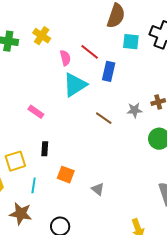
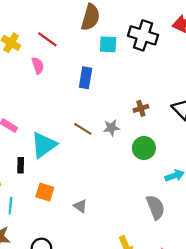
red line: (90, 52) -> (47, 39), moved
cyan triangle: (75, 85) -> (44, 145), moved
gray star: (135, 110) -> (111, 128), moved

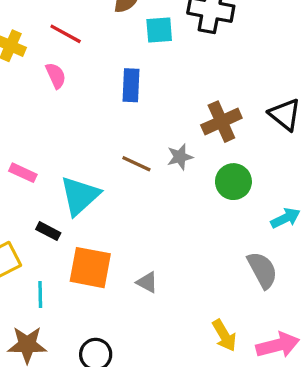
brown cross: (141, 108) -> (221, 122), size x1.6
black rectangle: (21, 165) -> (48, 231), turned -56
orange square: (45, 192) -> (90, 268), size x1.5

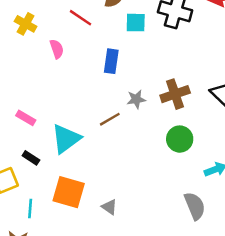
red line: (66, 34) -> (80, 18), moved
gray star: (180, 157) -> (136, 99), moved
brown line: (136, 164) -> (110, 119), turned -60
black rectangle: (48, 231) -> (31, 158), moved

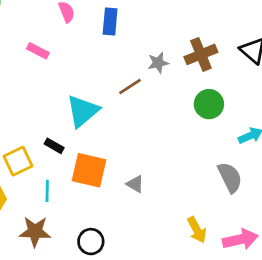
blue rectangle: (111, 61) -> (110, 21), moved
pink rectangle: (26, 118) -> (38, 51), moved
black rectangle: (31, 158) -> (54, 146), moved

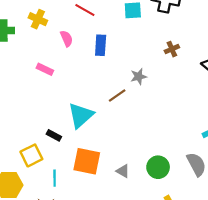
brown cross: (201, 54) -> (172, 49), moved, size x0.6
green circle: (209, 104) -> (158, 167), moved
black rectangle: (54, 146) -> (54, 135), moved

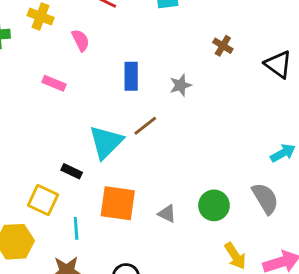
blue rectangle: (101, 45) -> (131, 76), moved
brown cross: (172, 49) -> (223, 46), turned -32
brown line: (117, 95) -> (145, 126), moved
yellow square: (31, 155) -> (43, 200), turned -35

